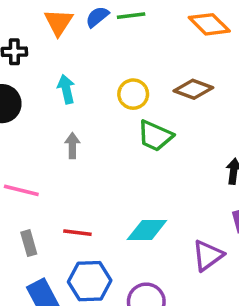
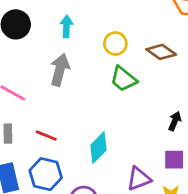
gray arrow: (72, 146) -> (60, 70), size x1.6
cyan diamond: (147, 230) -> (98, 148), turned -60

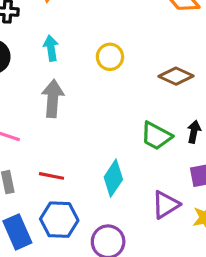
brown diamond: (161, 52) -> (176, 76), moved
green trapezoid: (123, 79) -> (156, 136), moved

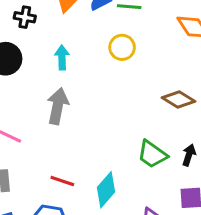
yellow circle: (110, 57) -> (122, 47), moved
red line: (52, 176) -> (62, 181), moved

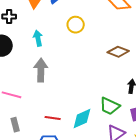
green trapezoid: (152, 154) -> (110, 106), moved
cyan diamond: (106, 190) -> (82, 119), turned 35

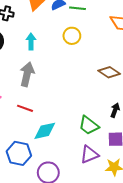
red line: (53, 118) -> (25, 108), moved
cyan diamond: (82, 119) -> (45, 131), moved

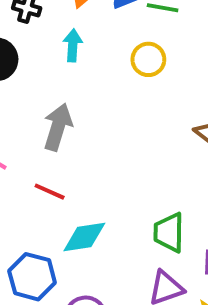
cyan arrow: (31, 41) -> (73, 45), moved
green trapezoid: (89, 125) -> (169, 232), turned 50

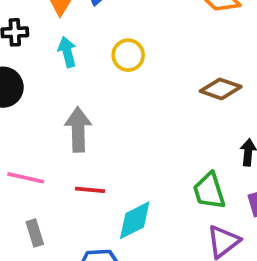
yellow circle: (148, 59) -> (128, 55), moved

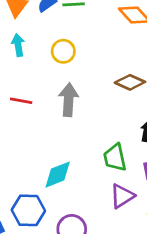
gray arrow: (78, 130) -> (68, 100), moved
red line: (90, 190) -> (21, 101), moved

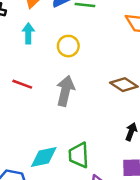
green trapezoid: (115, 158) -> (79, 155), moved

